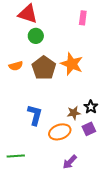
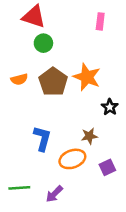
black star: (91, 107) -> (110, 107), moved
purple square: (89, 129) -> (107, 167), moved
purple arrow: (70, 162) -> (54, 194), moved

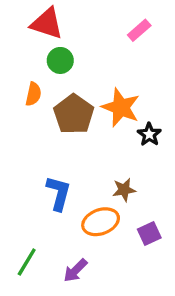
pink rectangle: (100, 21) -> (139, 30), turned 42
orange semicircle: (19, 79) -> (33, 94), moved, turned -63
black star: (110, 107) -> (149, 134), moved
green line: (19, 188) -> (27, 262), turned -55

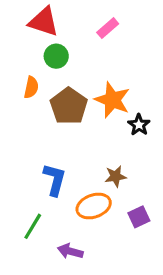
pink rectangle: (139, 30) -> (108, 28), moved
green line: (27, 262) -> (33, 226), moved
purple arrow: (75, 270) -> (70, 251), turned 60

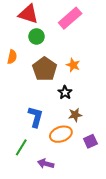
pink rectangle: (108, 28) -> (70, 18), size x1.6
orange semicircle: (31, 87) -> (12, 57), moved
orange star: (112, 100) -> (73, 65), size x0.6
black star: (139, 125) -> (65, 92), moved

